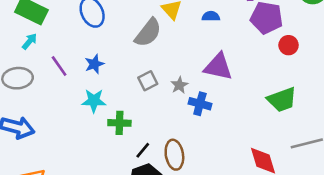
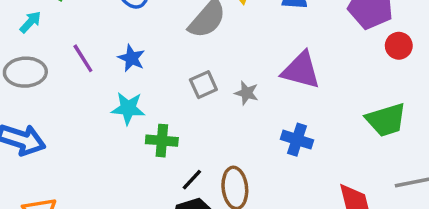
cyan arrow: (29, 41) -> (30, 22), moved
blue star: (94, 64) -> (131, 58), turned -30
gray star: (179, 85) -> (247, 93), turned -30
blue cross: (200, 104) -> (297, 140), moved

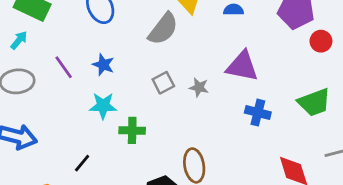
blue cross: (297, 140) -> (258, 113), moved
black line: (192, 180) -> (82, 163), moved

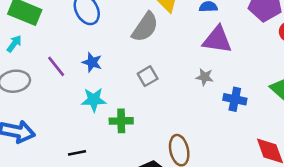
purple triangle: (242, 66) -> (217, 40), moved
gray star: (199, 87) -> (205, 77), moved
black line: (82, 163) -> (77, 153), turned 42

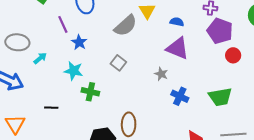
cyan arrow: (14, 44) -> (40, 58), moved
purple line: (56, 66) -> (63, 24), moved
gray square: (148, 76) -> (118, 63), turned -35

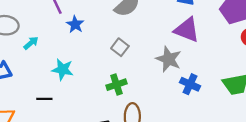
cyan star: (74, 71) -> (63, 70), moved
gray star: (161, 74) -> (169, 59), size x1.6
green cross: (90, 92) -> (117, 85), moved, turned -30

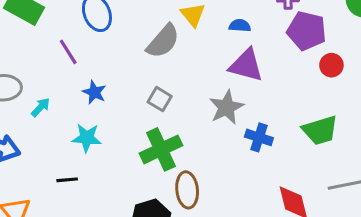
blue star: (75, 24) -> (94, 92), moved
gray star: (169, 59) -> (226, 107), turned 30
green cross: (117, 85) -> (161, 149), size x1.5

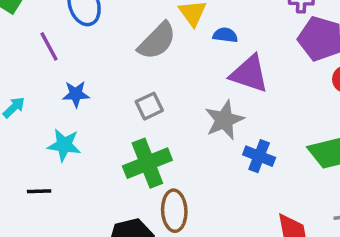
blue semicircle: (240, 26) -> (225, 35), moved
blue star: (94, 92) -> (76, 94), turned -30
gray square: (160, 99) -> (149, 106), turned 30

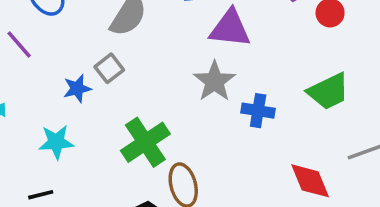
blue star: (76, 94) -> (77, 89), moved
gray square: (149, 106) -> (109, 68), moved

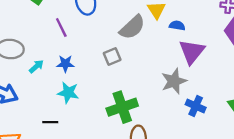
purple triangle: (230, 28) -> (192, 52), turned 48
blue star: (77, 89) -> (65, 64), moved

